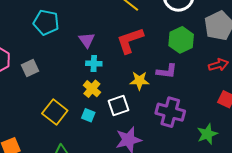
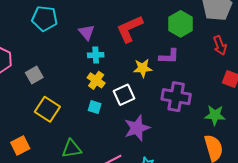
red arrow: (218, 65) -> (220, 45), turned 90
gray square: (30, 68) -> (34, 75), moved
yellow square: (55, 112) -> (47, 109), moved
green star: (207, 134) -> (215, 115), turned 30

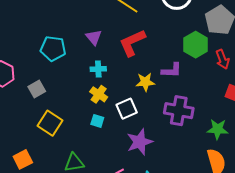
cyan pentagon: (45, 18) -> (53, 49), moved
green hexagon: (181, 24) -> (196, 45), moved
purple triangle: (87, 32) -> (94, 37), moved

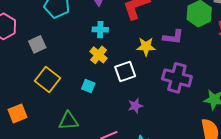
cyan square: (97, 121) -> (88, 86), moved
purple star: (140, 142) -> (135, 106), size x0.6

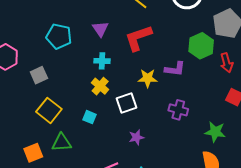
purple cross: (177, 78) -> (178, 110), size x0.7
orange square: (18, 113) -> (33, 153), moved
green triangle: (68, 121) -> (62, 142), moved

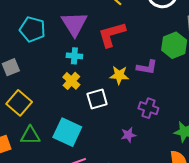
purple triangle: (100, 29) -> (74, 24), size x1.6
cyan square: (90, 117) -> (67, 132), moved, size x2.0
purple star: (136, 137) -> (128, 135), moved

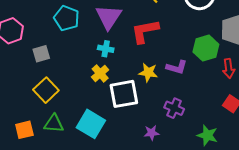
white square: (97, 99) -> (124, 94), size x1.4

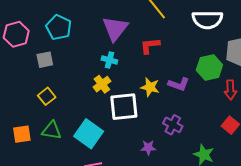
cyan pentagon: (66, 18) -> (59, 27), moved
red L-shape: (145, 31) -> (150, 46), size x0.7
yellow square: (46, 90) -> (47, 96), size x0.7

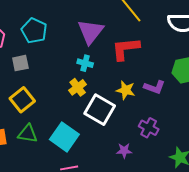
red L-shape: (150, 46) -> (126, 49), size x1.4
yellow square: (47, 96) -> (22, 100), size x1.4
white square: (124, 107) -> (100, 110), turned 36

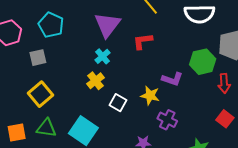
red L-shape: (126, 49) -> (143, 41), size x0.7
cyan cross: (85, 63) -> (103, 56), turned 35
yellow star: (126, 90) -> (150, 96), moved
white square: (100, 110) -> (118, 103), size x0.6

